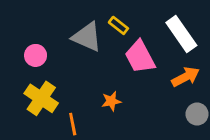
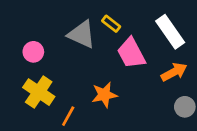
orange star: (111, 101) -> (104, 95), size x1.4
orange line: (73, 124) -> (68, 116), turned 40

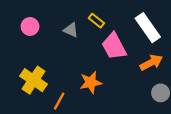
gray triangle: (82, 34) -> (71, 30), size x0.6
pink circle: (33, 52) -> (30, 26), moved

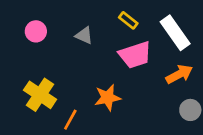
yellow rectangle: (96, 21) -> (128, 20), moved
pink trapezoid: (114, 46) -> (135, 55), turned -80

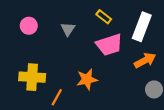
white rectangle: (175, 33) -> (142, 27), turned 56
gray triangle: (84, 36) -> (68, 29), turned 40
yellow cross: (40, 95) -> (32, 77), turned -30

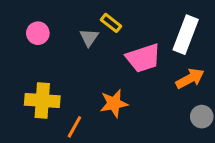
yellow rectangle: (104, 17) -> (111, 23), moved

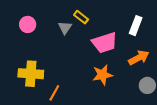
white rectangle: (186, 35) -> (136, 26), size x0.7
orange star: (114, 103) -> (102, 75), moved

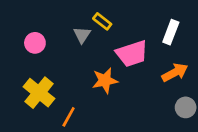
pink circle: (28, 25) -> (35, 43), moved
yellow cross: (31, 74) -> (39, 93), turned 35
orange star: (102, 75) -> (105, 81), moved

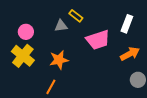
gray triangle: (82, 35) -> (61, 26), turned 48
orange star: (105, 81) -> (59, 60), moved
yellow cross: (39, 93) -> (23, 56), moved

